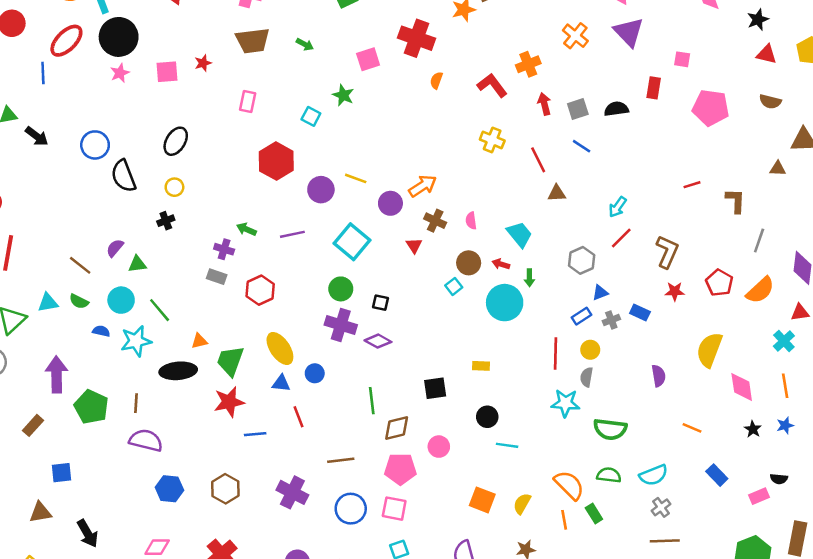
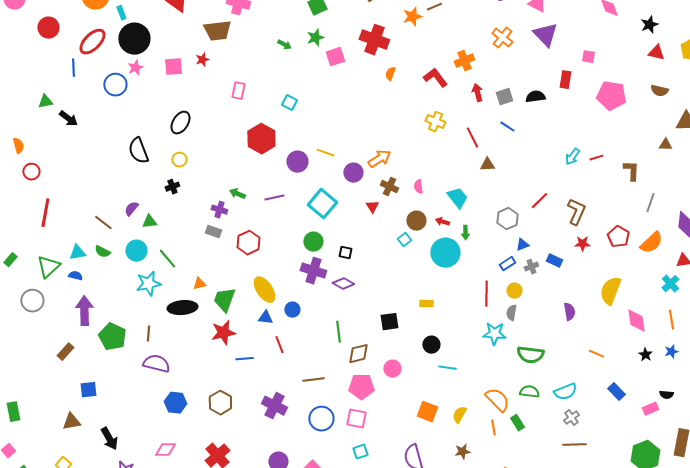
brown trapezoid: (253, 41) -> (217, 31), moved
green star: (343, 95) -> (315, 38), moved, turned 30
blue circle: (95, 145) -> (115, 85), moved
cyan arrow: (618, 207) -> (572, 157), moved
blue semicircle: (101, 331) -> (75, 276), moved

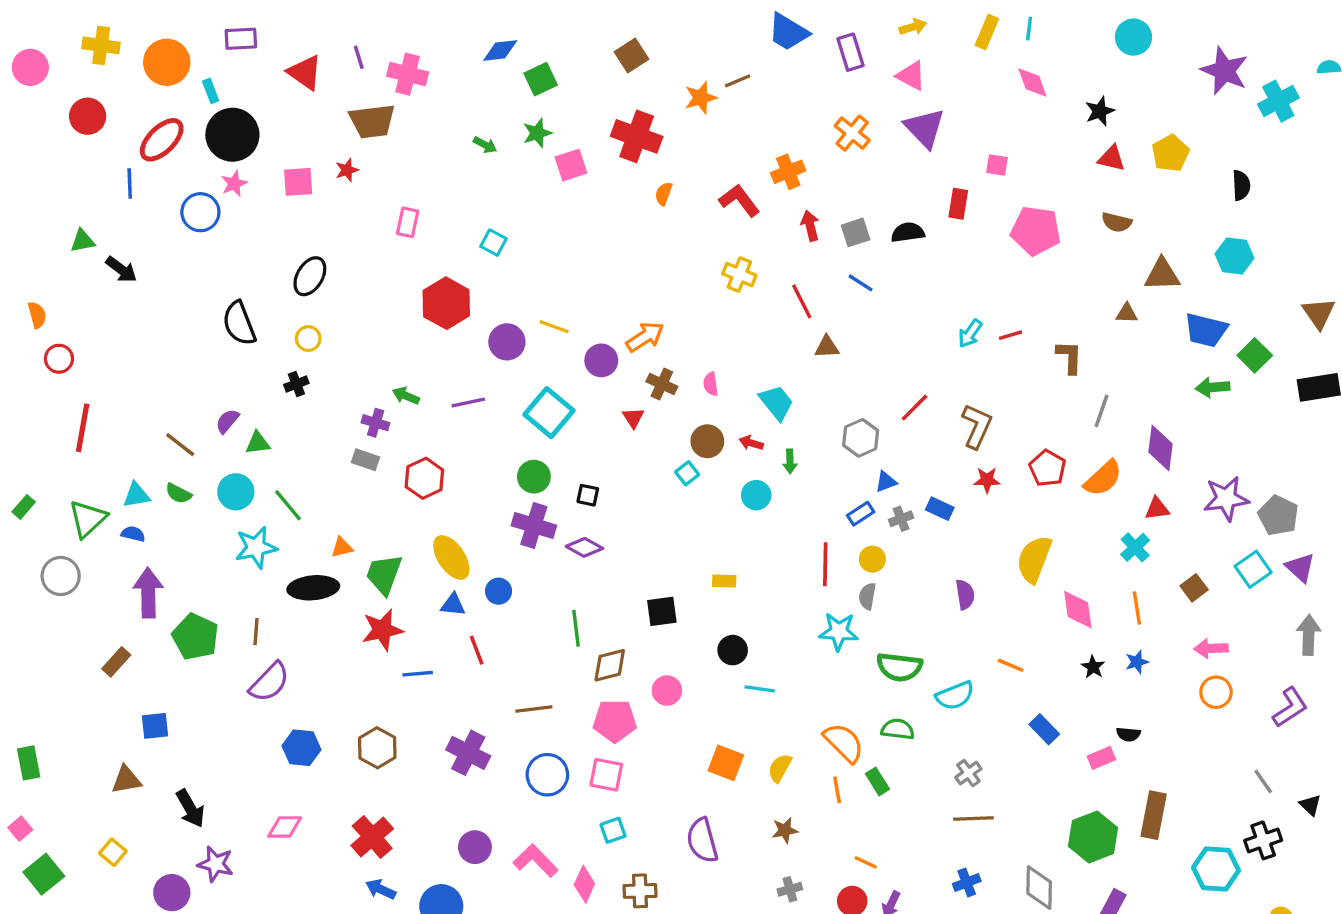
cyan circle: (445, 253) -> (756, 495), size x0.6
purple semicircle: (156, 364) -> (269, 682), turned 120
cyan semicircle: (565, 392) -> (955, 696), moved

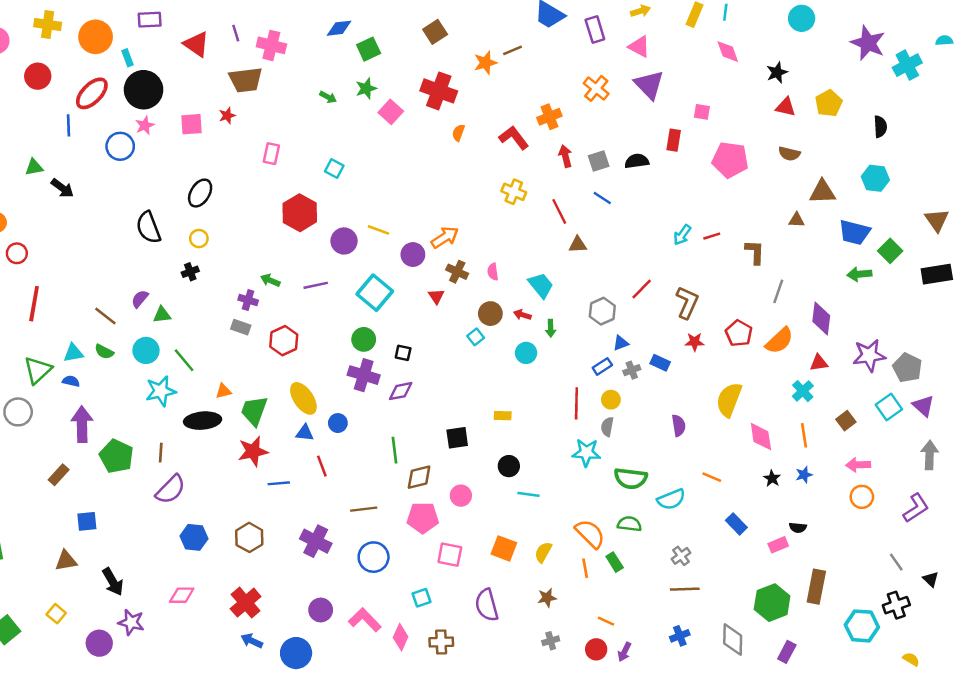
pink square: (571, 165) -> (391, 112), turned -30
purple diamond: (584, 547) -> (401, 391), turned -40
pink square: (606, 775) -> (450, 555), moved

